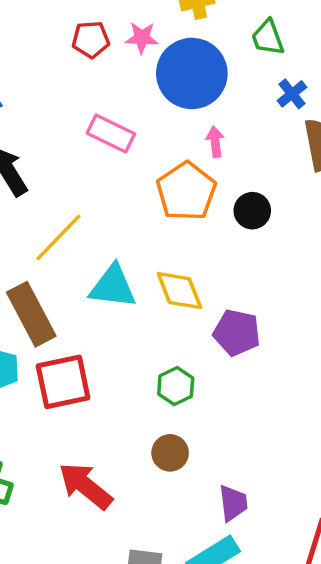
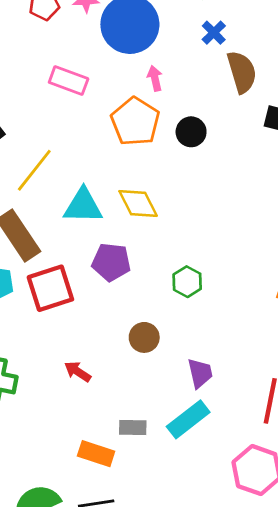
purple pentagon: (237, 333) -> (111, 262), moved
green hexagon: (176, 386) -> (187, 282), moved
red arrow: (85, 486) -> (78, 372), size x0.6

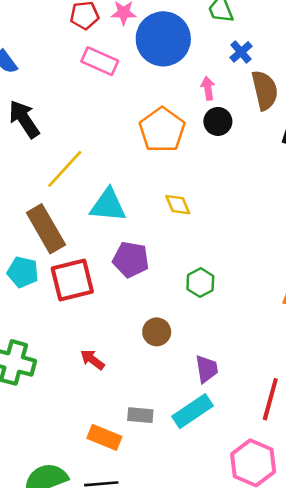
pink arrow: (155, 78) -> (208, 88), moved
pink rectangle: (69, 81) -> (100, 61), moved
black circle: (191, 132) -> (218, 121), moved
yellow diamond: (138, 203) -> (178, 205), moved, size x0.7

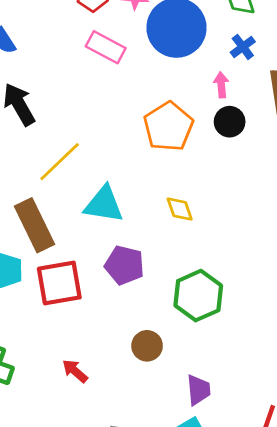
blue cross: (241, 52) -> (243, 47), moved
green hexagon: (200, 283) -> (198, 296), size x1.6

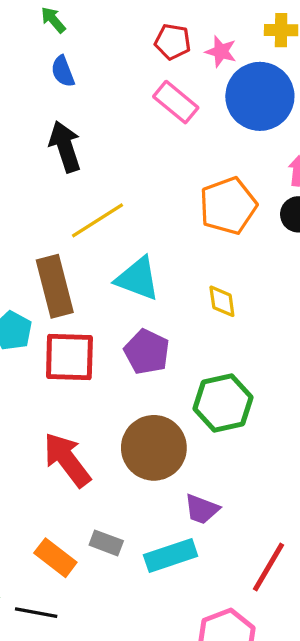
brown circle: (147, 346) -> (154, 448), size x1.8
red arrow: (75, 371) -> (67, 460), size x1.8
purple trapezoid: (198, 390) -> (202, 509), turned 104

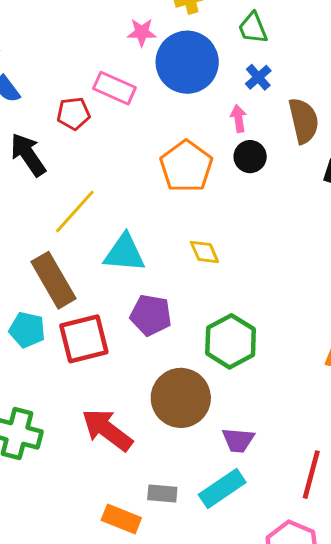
red pentagon: (173, 42) -> (73, 114), moved

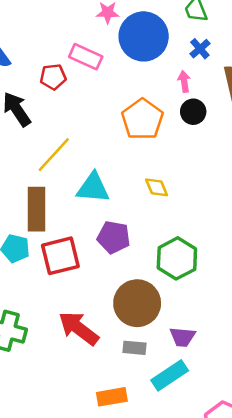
brown rectangle: (53, 280) -> (36, 209), turned 30
gray rectangle: (162, 493) -> (134, 348), moved
orange rectangle: (121, 519) -> (112, 397), moved, turned -32

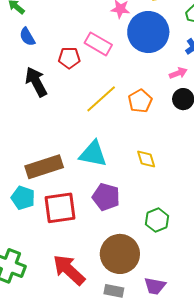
pink arrow: (184, 81) -> (178, 73), turned 72
orange pentagon: (142, 119) -> (140, 101), size x0.7
yellow line: (54, 155) -> (101, 99), moved
brown rectangle: (36, 209) -> (44, 167), turned 66
green hexagon: (177, 258) -> (157, 220), size x0.7

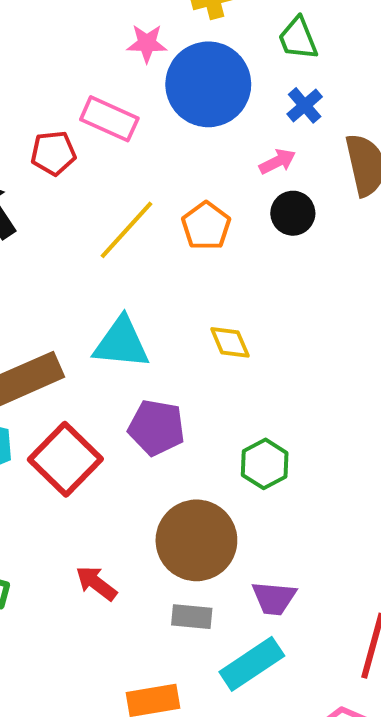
red square: (60, 208) -> (65, 459), turned -32
red arrow: (69, 270) -> (96, 583), size x0.6

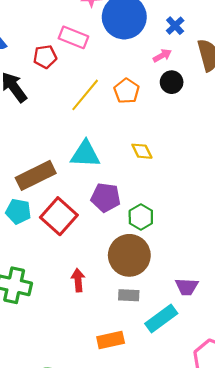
green hexagon: (265, 464) -> (141, 217), moved
red arrow: (96, 583) -> (78, 280), turned 50
purple trapezoid: (274, 598) -> (187, 287), moved

